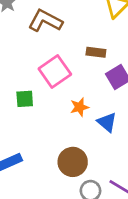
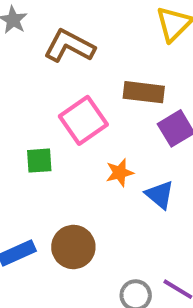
brown rectangle: (96, 52) -> (144, 92), size x1.4
brown circle: (73, 162) -> (73, 247), moved

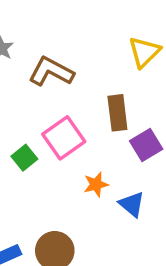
brown rectangle: (144, 92) -> (117, 113), turned 76
green square: (39, 161) -> (24, 158), moved, turned -35

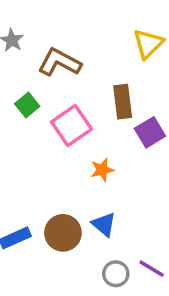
green square: (24, 158) -> (27, 105), moved
blue triangle: (132, 204) -> (104, 224), moved

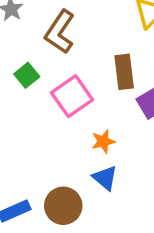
brown L-shape: (60, 62) -> (60, 32), turned -84
blue triangle: (104, 224) -> (105, 178), moved

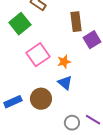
green square: (27, 75) -> (20, 24), size x1.5
pink square: (72, 96) -> (38, 55), moved

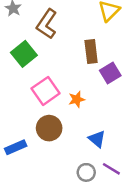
blue triangle: (65, 83) -> (97, 139), moved
brown circle: (41, 99) -> (49, 128), moved

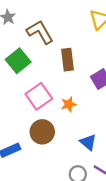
brown L-shape: (47, 24) -> (40, 32), turned 116
brown rectangle: (91, 51) -> (67, 60), moved

